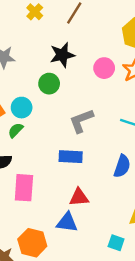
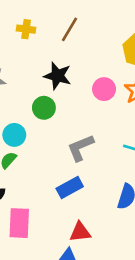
yellow cross: (35, 12) -> (26, 29), turned -35
black star: (62, 55) -> (58, 76), turned 30
blue rectangle: (71, 157) -> (70, 188), turned -30

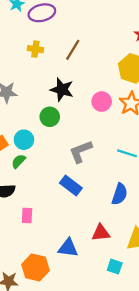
blue rectangle: (70, 188) -> (71, 186), turned 65
pink rectangle: (19, 223) -> (27, 215), size x0.6
red triangle: (80, 232) -> (101, 233), moved

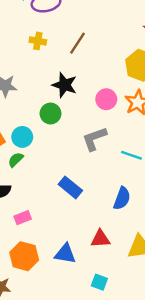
gray L-shape: (81, 152) -> (94, 139), moved
pink rectangle: (27, 215) -> (23, 218), turned 63
orange hexagon: (35, 267) -> (24, 256), moved
cyan square: (115, 267) -> (99, 282), moved

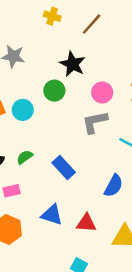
pink circle: (106, 99) -> (102, 92), moved
green semicircle: (16, 160) -> (25, 157), moved
blue triangle: (65, 254) -> (52, 215), moved

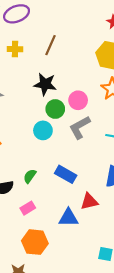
green circle: (54, 91) -> (55, 109), moved
cyan circle: (23, 110) -> (43, 130), moved
red triangle: (86, 223) -> (89, 202), moved

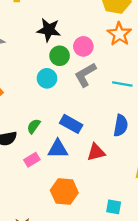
blue triangle: (69, 218) -> (58, 149), moved
orange hexagon: (35, 242) -> (64, 191), moved

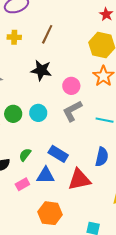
green circle: (60, 56) -> (13, 114), moved
red triangle: (96, 152) -> (79, 180), size x1.4

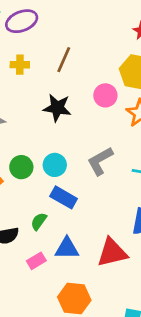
pink circle: (71, 86) -> (105, 95), moved
blue rectangle: (58, 154) -> (64, 197), moved

